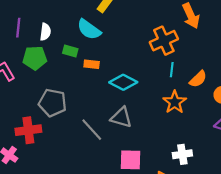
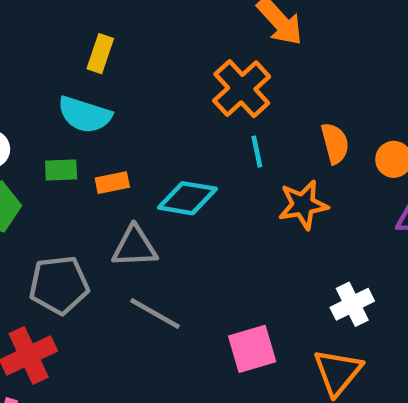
cyan line: (172, 70) -> (257, 152), moved
orange semicircle: (198, 79) -> (335, 143), turned -42
orange star: (175, 102) -> (303, 205), turned -30
gray triangle: (121, 117) -> (135, 247), moved

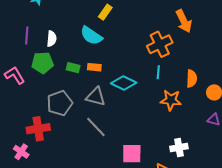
green rectangle: (61, 170) -> (73, 68), moved
gray pentagon: (59, 285) -> (60, 103), turned -30

